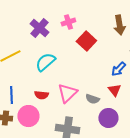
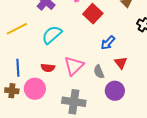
blue arrow: (118, 69) -> (108, 43), moved
gray semicircle: (92, 99) -> (99, 72), turned 48

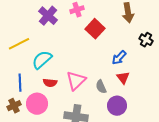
cyan semicircle: (52, 35) -> (42, 60), moved
blue arrow: (108, 43) -> (119, 58), moved
brown cross: (12, 91) -> (14, 106), turned -32

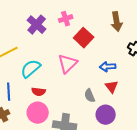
blue arrow: (119, 58) -> (108, 67), turned 42
pink triangle: (76, 81) -> (68, 64), moved
pink circle: (37, 104) -> (38, 113), moved

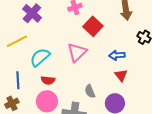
purple cross: (37, 25) -> (32, 13), moved
gray semicircle: (90, 96) -> (90, 91), moved

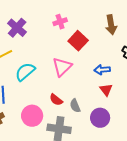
red semicircle: (48, 80) -> (56, 100), moved, turned 32

